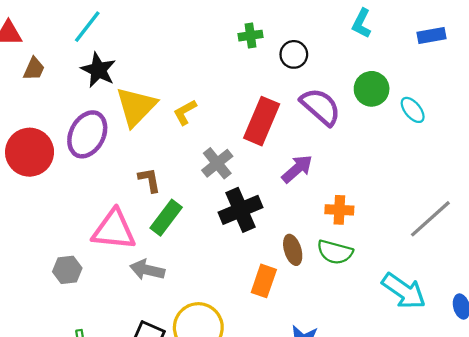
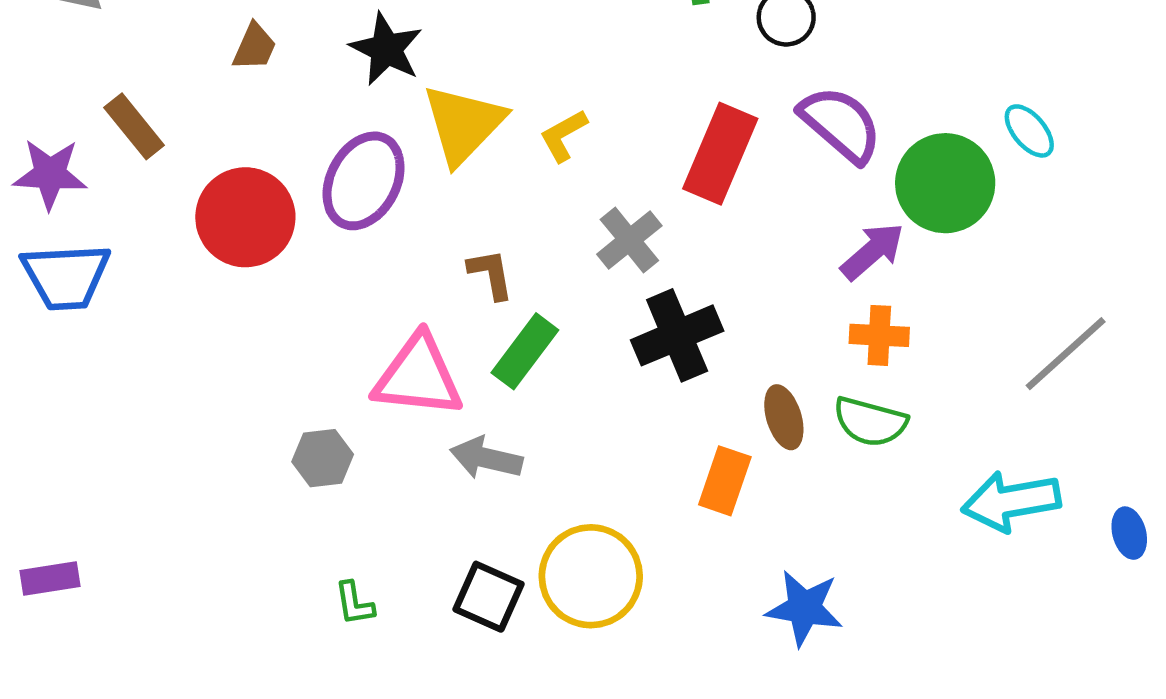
green circle: (372, 89) -> (945, 183), moved, size x1.4
purple arrow: (297, 169) -> (872, 251), moved
cyan arrow: (404, 291) -> (1011, 501), turned 135

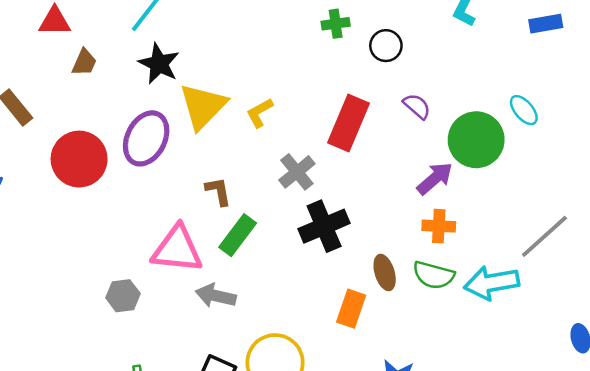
purple semicircle: (841, 124) -> (417, 106), size x0.6
cyan arrow: (1011, 501) -> (492, 283), moved

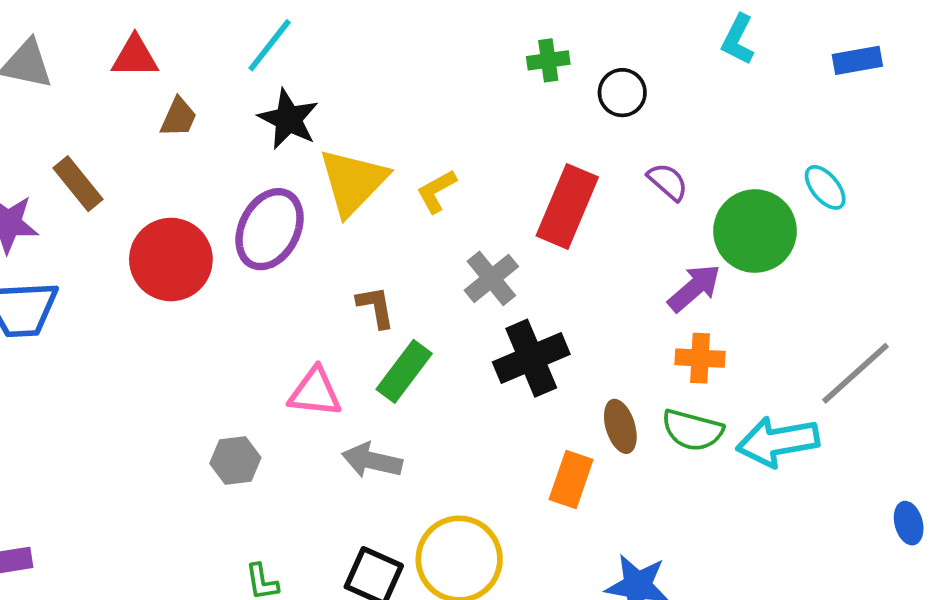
pink triangle: (177, 249) -> (315, 392), size x0.7

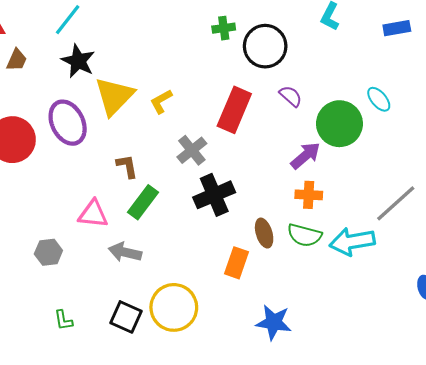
black circle: (622, 93) -> (265, 46), size x1.6
purple ellipse: (270, 229) -> (68, 123), turned -54

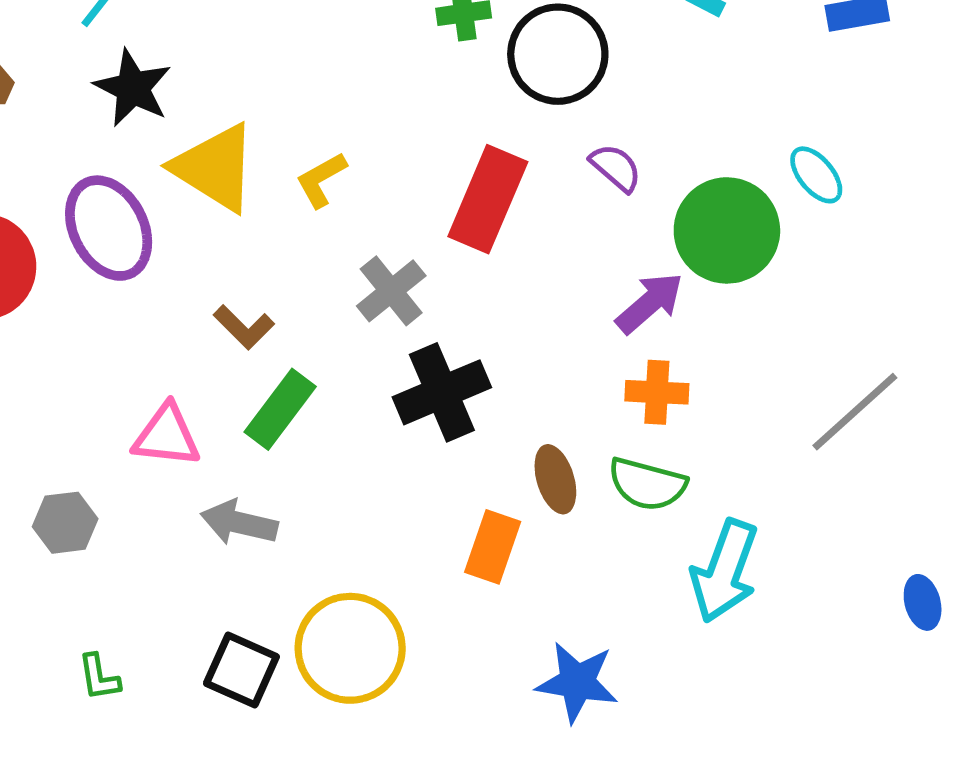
yellow triangle: (114, 96) -> (215, 168), turned -42
brown L-shape: (127, 166) -> (244, 327), turned 145
cyan arrow: (352, 242) -> (724, 571), moved, turned -60

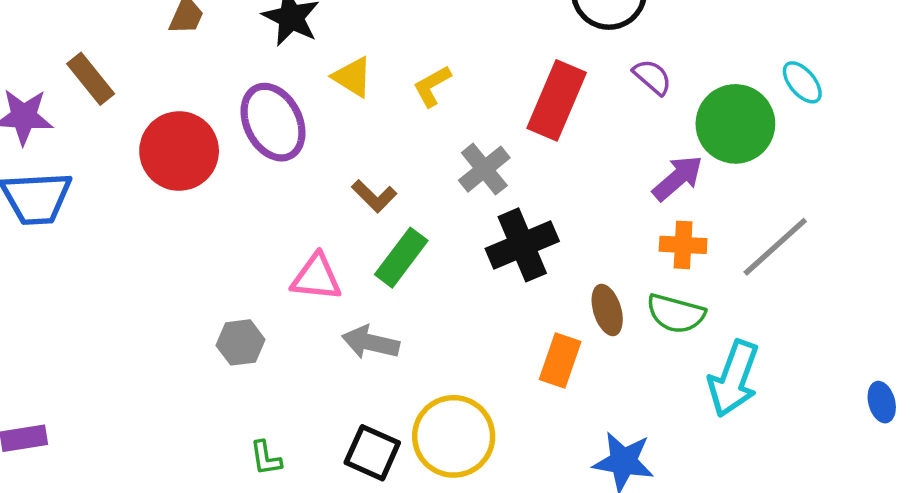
yellow triangle: (215, 168) -> (352, 77), size x0.6
gray line: (855, 412) -> (775, 247), moved

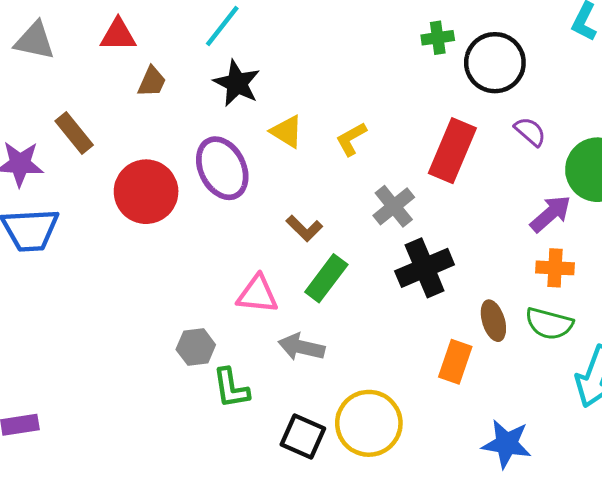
green L-shape: (266, 458) -> (231, 388), moved, size x1.4

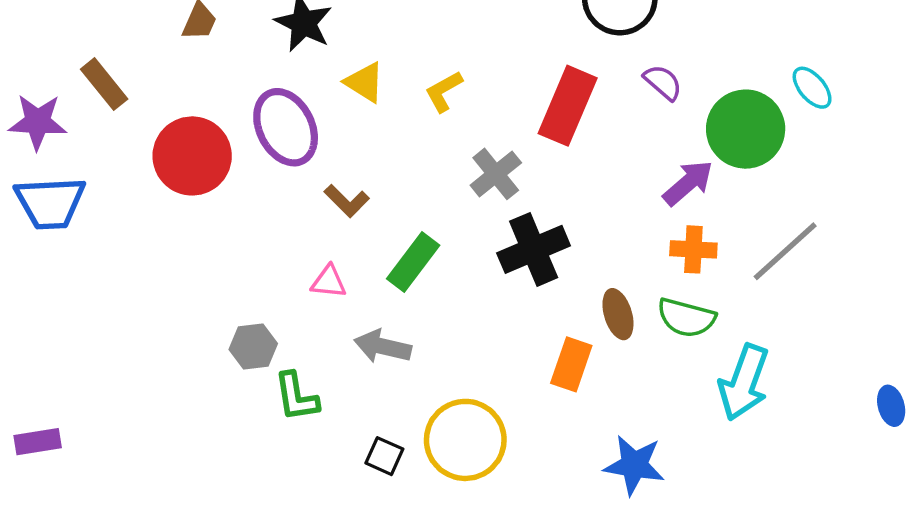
brown L-shape: (304, 228) -> (347, 201), moved
pink triangle: (257, 294) -> (329, 282), size x0.7
black square: (303, 436) -> (384, 456), size x0.7

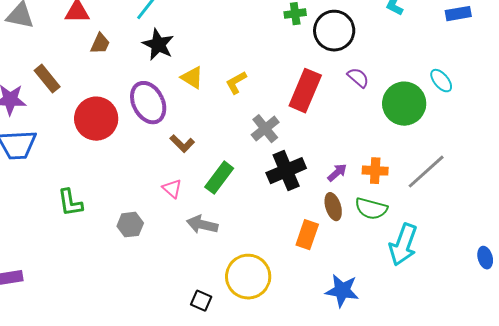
purple arrow: (688, 183) -> (337, 173), moved, size x0.7
pink triangle: (329, 282) -> (172, 189), turned 35
green L-shape: (296, 397) -> (70, 203), moved
black square: (384, 456) -> (201, 301), moved

